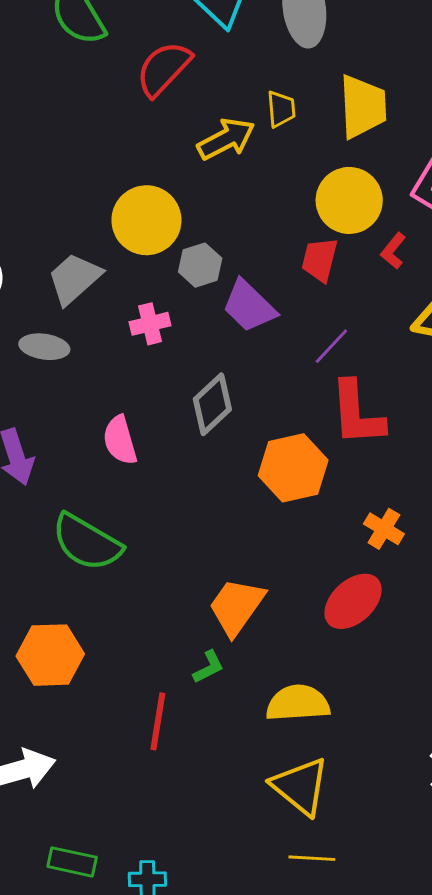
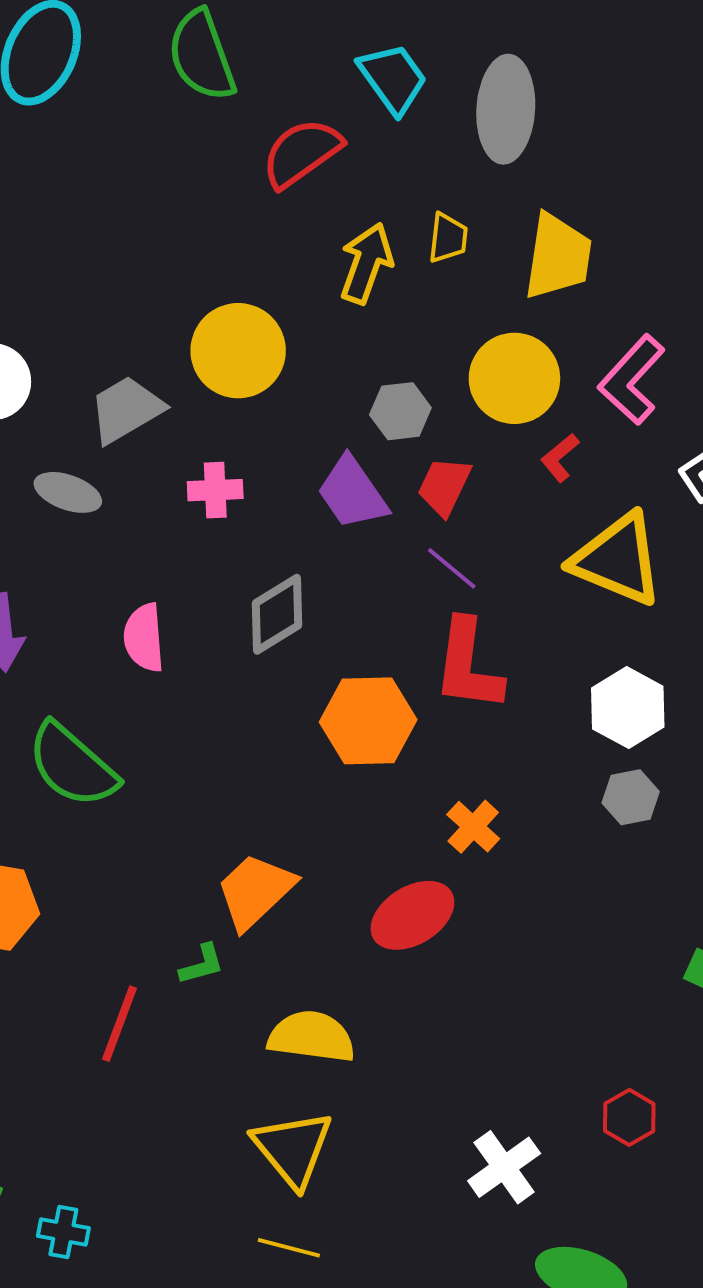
yellow arrow: (226, 139) -> (366, 263), turned -54
red trapezoid: (320, 260) -> (444, 486), moved
gray hexagon: (200, 265) -> (400, 411), moved
purple line: (331, 346) -> (452, 568), turned 75

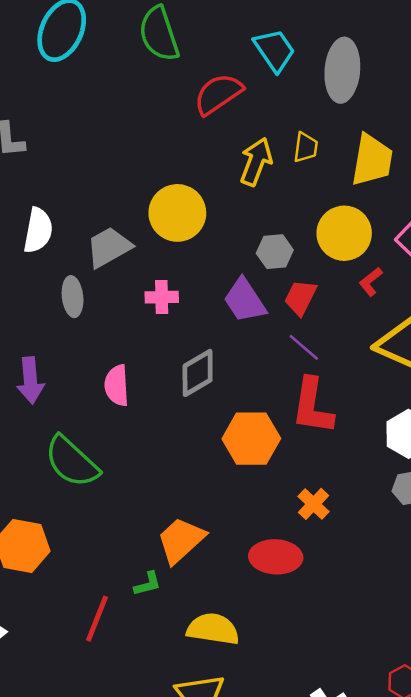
gray ellipse: (68, 492) -> (73, 297), turned 63
red ellipse: (412, 915) -> (276, 557), turned 33

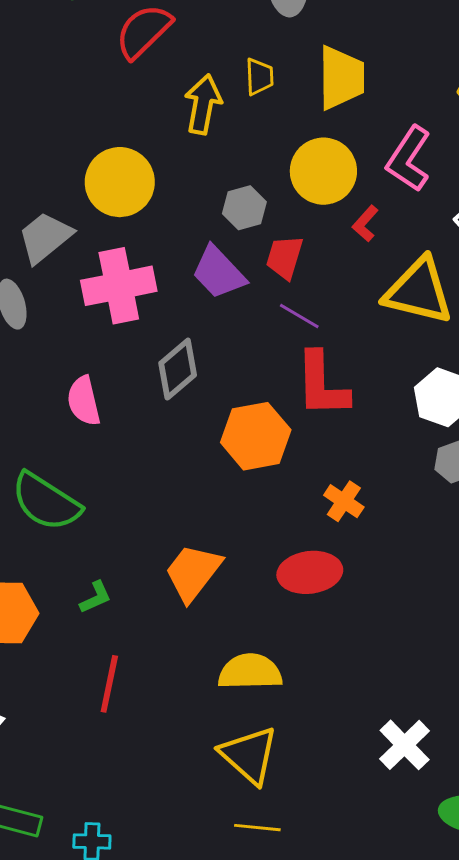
pink cross: (162, 297) -> (119, 286), size x1.8
green L-shape: (148, 584) -> (95, 597), moved

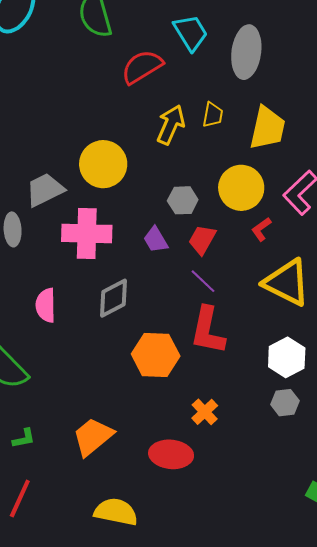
purple trapezoid: (219, 272) -> (156, 240), size x0.7

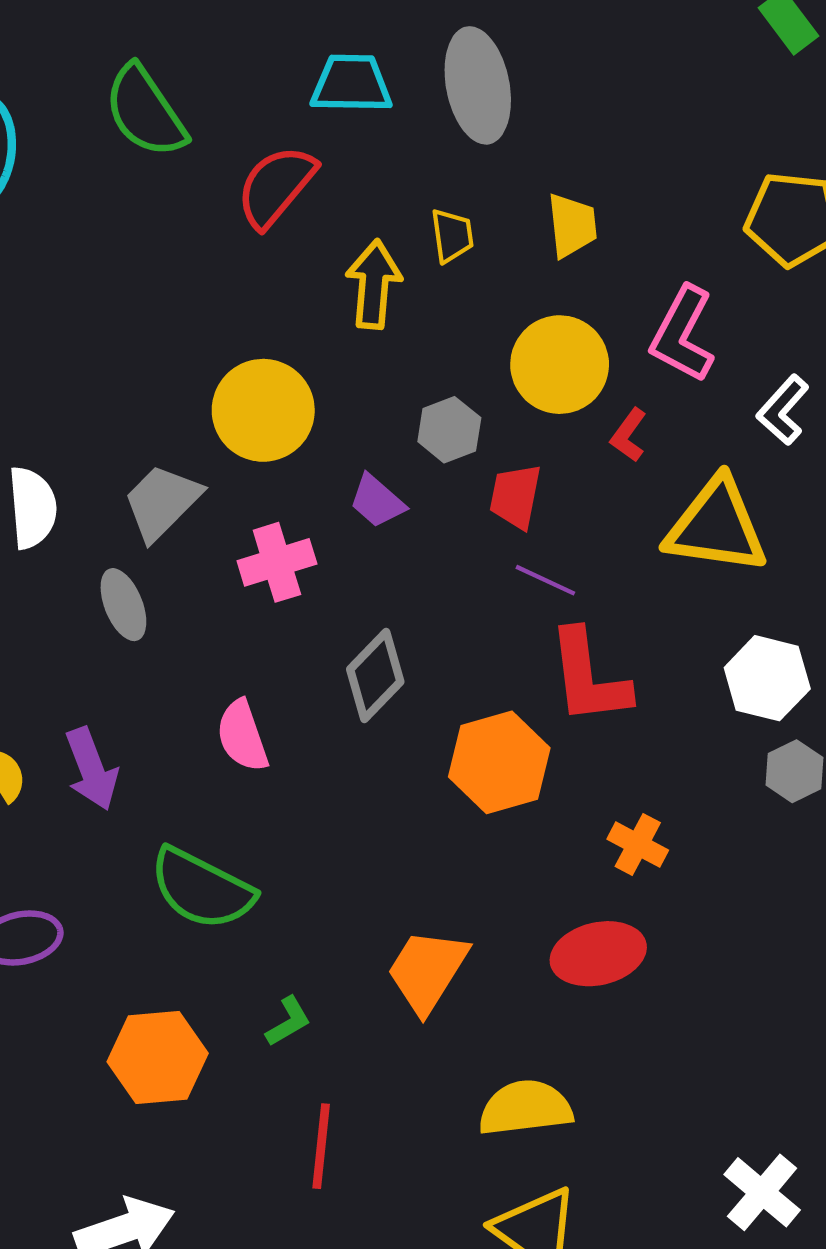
cyan trapezoid: (191, 33) -> (351, 84), turned -39
yellow trapezoid: (267, 128) -> (572, 225), size x0.7
pink cross: (87, 233) -> (277, 562), size x0.7
purple trapezoid: (156, 240) -> (377, 501), moved

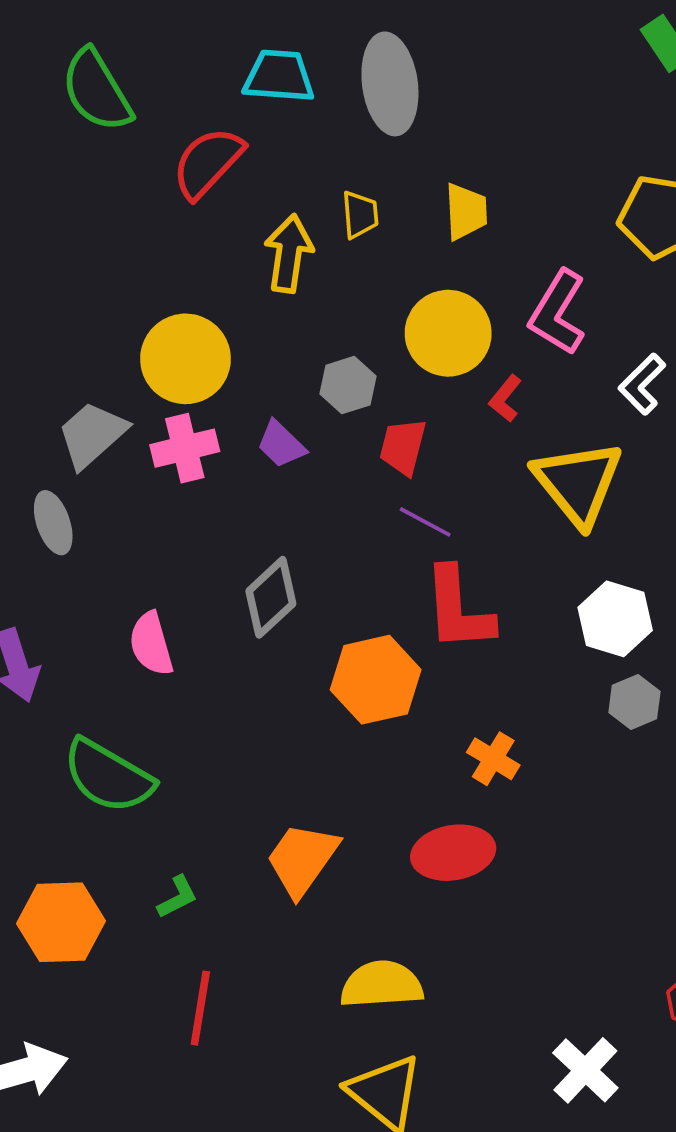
yellow triangle: (716, 526) -> (578, 483), turned 40
pink cross: (277, 562) -> (185, 448), moved

